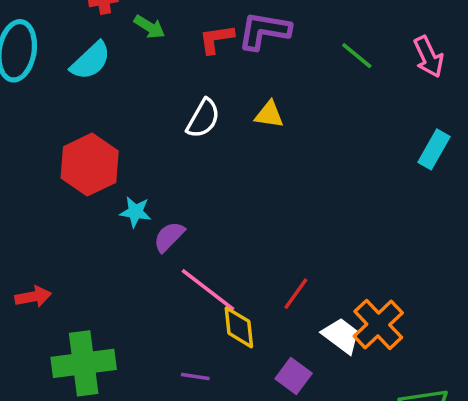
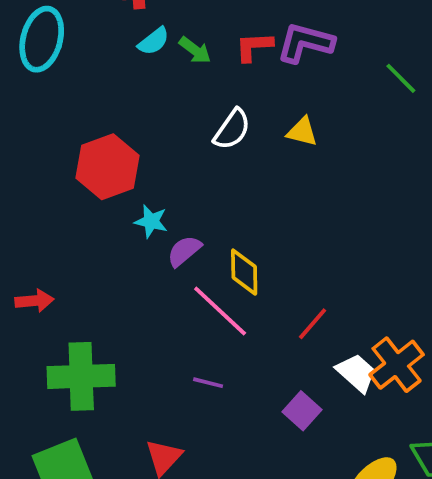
green arrow: (149, 27) -> (195, 50), moved
cyan semicircle: (91, 61) -> (154, 41), moved, size x0.7
yellow diamond: (239, 327) -> (244, 272), moved
purple line: (195, 376) -> (208, 383), moved

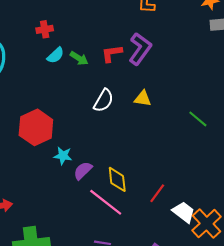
purple L-shape: (305, 43) -> (140, 49), turned 116
green line: (401, 78) -> (198, 119), moved
red line: (313, 324) -> (157, 193), moved
white trapezoid: (356, 373) -> (184, 212), moved

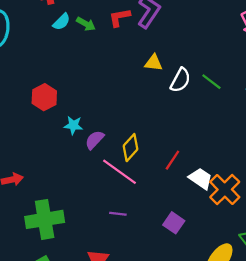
white semicircle: (104, 101) -> (180, 80), moved
red hexagon: (36, 127) -> (44, 97), size x0.7
yellow diamond: (117, 179) -> (130, 148), turned 50

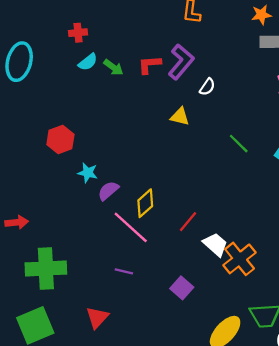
white semicircle: (180, 80) -> (207, 87), moved, size x0.7

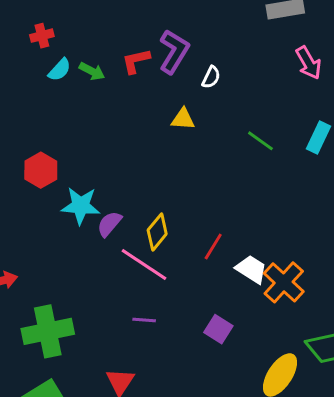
cyan star: (88, 173) -> (81, 206), size x1.5

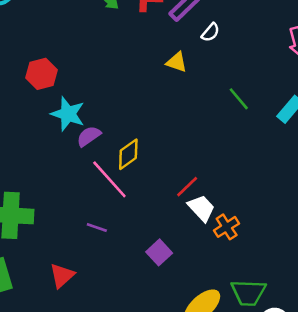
red line: (213, 246) -> (187, 187), moved
orange cross: (284, 282) -> (227, 227), size x0.7

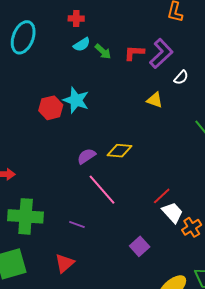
cyan star: (68, 114) -> (76, 100), moved
yellow diamond: (128, 154) -> (119, 151), moved, turned 40
purple line: (97, 228) -> (77, 225), moved

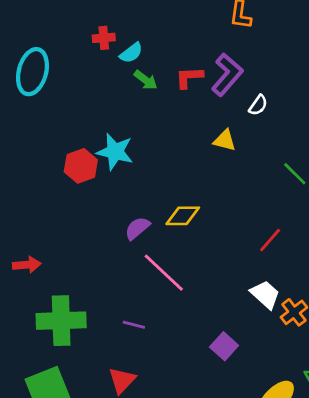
cyan semicircle: (82, 44) -> (131, 53), moved
red line: (162, 196) -> (270, 240), moved

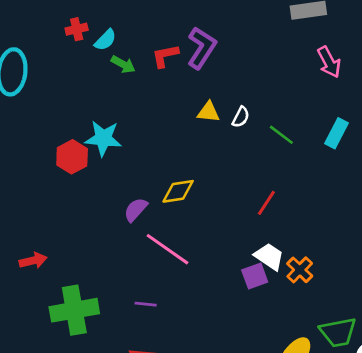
white semicircle: (258, 105) -> (241, 117), moved
purple square: (224, 346) -> (255, 276), moved, turned 36

